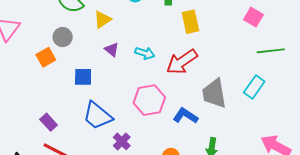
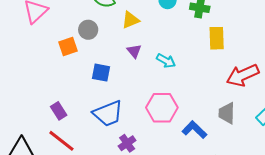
red arrow: (182, 62) -> (243, 75), moved
gray trapezoid: (214, 93) -> (227, 113), size x0.7
blue trapezoid: (97, 116) -> (108, 113), turned -72

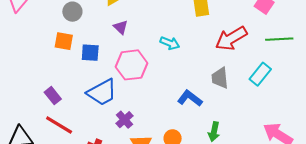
orange square: (68, 46) -> (64, 41), moved, turned 36
cyan arrow: (166, 61) -> (170, 43), moved
pink hexagon: (162, 108) -> (132, 65), moved

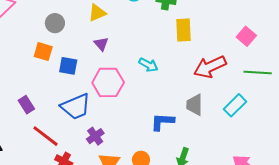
blue L-shape: (190, 98) -> (162, 122), turned -40
red line: (59, 125) -> (46, 136), moved

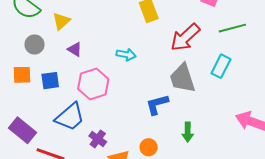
gray circle: (55, 23) -> (35, 45), moved
purple rectangle: (26, 105) -> (22, 130), size x1.5
gray trapezoid: (195, 105) -> (182, 78), size x1.4

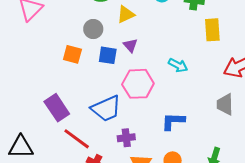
gray trapezoid: (182, 78) -> (225, 104), size x0.7
blue square: (50, 81) -> (108, 55), moved
blue L-shape: (157, 104) -> (173, 121), moved
purple cross: (98, 139) -> (126, 138), turned 30

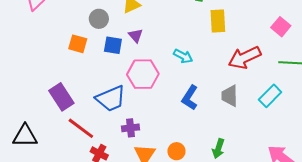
blue L-shape: (173, 121) -> (190, 98), moved, turned -60

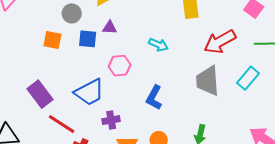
purple triangle: (136, 36) -> (110, 28), turned -42
pink hexagon: (143, 74) -> (120, 66), size x0.7
gray trapezoid: (230, 96) -> (208, 81), size x1.4
blue L-shape: (190, 98) -> (154, 97), moved

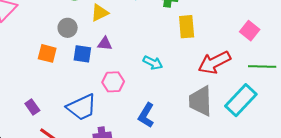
cyan rectangle: (248, 78) -> (241, 100), size x1.4
purple rectangle: (40, 94) -> (32, 107), size x0.6

